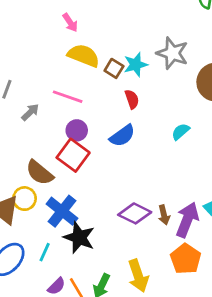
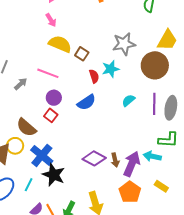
gray star: (172, 53) -> (124, 44), turned -30
cyan star: (136, 65) -> (111, 69), moved
red square: (73, 155) -> (51, 115), size x0.6

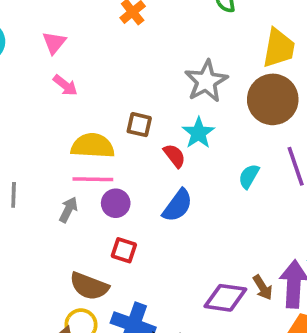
yellow semicircle: (60, 44) -> (93, 146), moved
gray arrow: (21, 84) -> (68, 210), moved
purple circle: (54, 98) -> (116, 203), moved

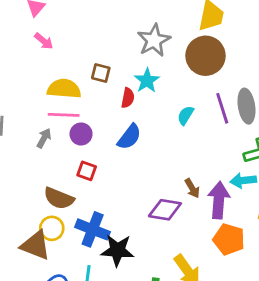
red semicircle: (174, 156) -> (128, 98), turned 48
brown arrow: (263, 288) -> (192, 188), moved

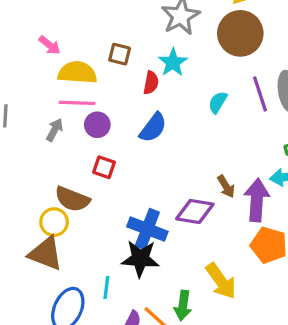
pink arrow: (44, 41) -> (50, 45), moved
yellow circle: (52, 228) -> (54, 222), moved
blue cross: (93, 229) -> (147, 229), moved

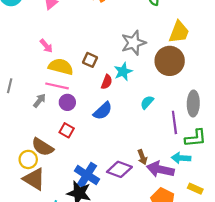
purple line: (260, 94) -> (174, 122), moved
purple arrow: (257, 200) -> (160, 169), turned -92
brown triangle: (46, 254) -> (34, 179), moved

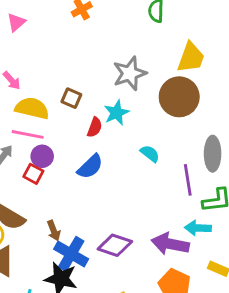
cyan semicircle: (147, 102) -> (150, 154), turned 88
red square: (67, 130) -> (33, 174), moved
brown arrow: (142, 157) -> (54, 231), moved

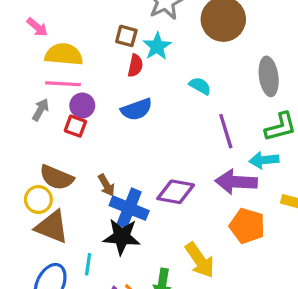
brown square: (71, 98) -> (126, 36), moved
blue semicircle: (90, 167) -> (137, 109), turned 32
purple line: (188, 180) -> (226, 131), moved

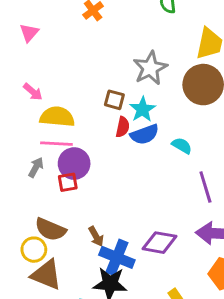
purple circle: (82, 106) -> (74, 164), size x1.4
blue semicircle: (137, 109) -> (145, 134), moved
red square: (75, 126) -> (68, 182), turned -30

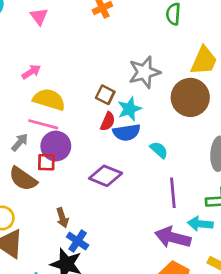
pink triangle: (29, 33) -> (39, 16), turned -30
pink arrow: (33, 92) -> (31, 72), turned -84
brown semicircle: (50, 229) -> (23, 179), moved
purple diamond: (160, 243) -> (106, 176), moved
blue cross: (117, 257) -> (78, 241), size x0.7

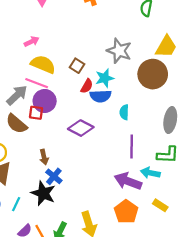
gray star: (144, 72) -> (119, 51), turned 30
brown square: (105, 95) -> (77, 66), moved
gray arrow: (20, 142) -> (17, 95), size x1.5
cyan semicircle: (159, 150) -> (124, 112), turned -136

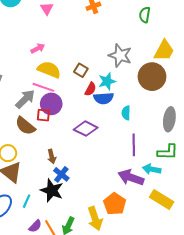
yellow rectangle: (160, 205) -> (162, 199), size x1.6
orange pentagon: (126, 212) -> (115, 204), moved

